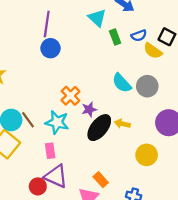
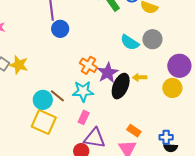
purple star: (89, 109) -> (108, 73), size x1.5
pink rectangle: (50, 151) -> (84, 117), turned 48
yellow circle: (147, 155) -> (172, 88), moved

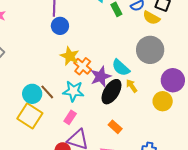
gray circle: (152, 39) -> (150, 50), size x1.4
cyan semicircle: (130, 42) -> (121, 68), moved
yellow star: (19, 65) -> (70, 56), moved
yellow arrow: (140, 77) -> (132, 86), turned 48
orange rectangle: (134, 131) -> (115, 127), moved

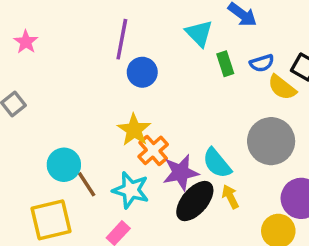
blue circle: (60, 26) -> (142, 72), moved
cyan circle: (32, 94) -> (64, 165), moved
yellow square: (30, 116) -> (51, 220), turned 35

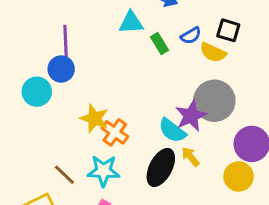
cyan triangle: (199, 33) -> (131, 22), turned -36
blue circle: (142, 72) -> (61, 69), moved
cyan circle: (64, 165) -> (37, 92), moved
purple star: (181, 173) -> (191, 116), moved

